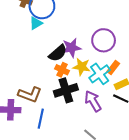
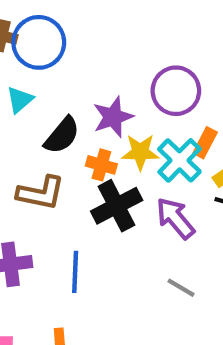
cyan triangle: (36, 23) -> (20, 100), moved
black semicircle: (58, 53) -> (62, 135), moved
brown L-shape: (30, 95) -> (41, 193), moved

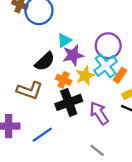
cyan triangle: (20, 100) -> (64, 40), moved
yellow star: (140, 152) -> (85, 76), turned -30
cyan cross: (179, 160) -> (106, 66), moved
blue line: (75, 272) -> (42, 135), turned 45

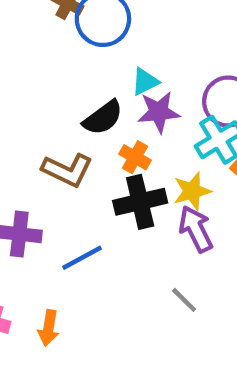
yellow star: (85, 76) -> (192, 191), moved

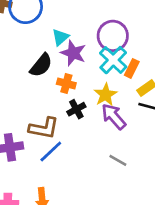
purple star: (159, 112) -> (73, 53), turned -30
brown L-shape: (67, 170) -> (44, 128), moved
black cross: (140, 202) -> (76, 109), size x0.6

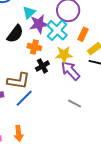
purple star: (73, 53) -> (39, 24), turned -30
cyan cross: (113, 60) -> (57, 30), moved
yellow star: (105, 95) -> (64, 55), turned 30

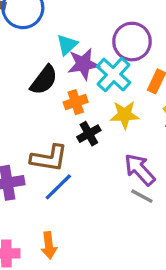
orange cross: (34, 47) -> (76, 102), turned -32
purple arrow: (70, 71) -> (140, 170), moved

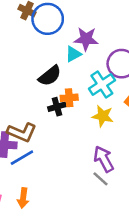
purple star: (83, 64) -> (86, 39), moved
black cross: (89, 134) -> (57, 107), moved
brown L-shape: (49, 158) -> (22, 132), moved
blue line: (58, 187) -> (22, 158), moved

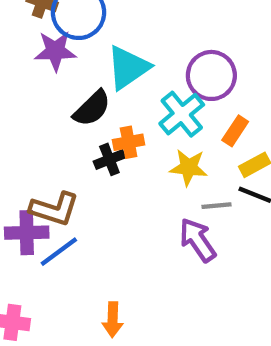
purple star: (86, 39) -> (55, 51), moved
cyan triangle: (73, 54) -> (128, 68), size x1.6
gray line: (101, 179) -> (217, 206), moved, turned -42
orange arrow: (23, 198) -> (113, 320), moved

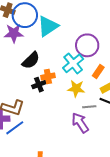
cyan triangle: (128, 68) -> (48, 26), moved

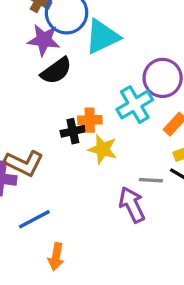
black semicircle: (31, 60) -> (56, 71), moved
yellow star: (76, 89) -> (103, 149), moved
blue line: (15, 128) -> (34, 219), moved

